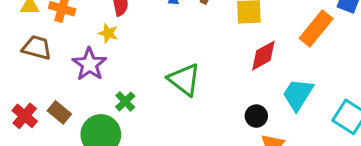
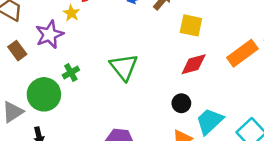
cyan trapezoid: (298, 94) -> (210, 121), moved
brown rectangle: (59, 112) -> (17, 51), moved
black circle: (256, 116) -> (181, 103), moved

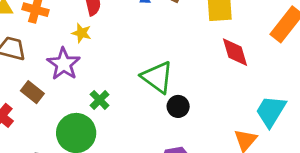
red diamond: (194, 64) -> (235, 52), turned -76
black circle: (181, 103) -> (178, 106), moved

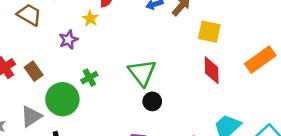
purple star: (64, 64) -> (68, 40), size x0.7
brown rectangle: (32, 92) -> (34, 71), moved

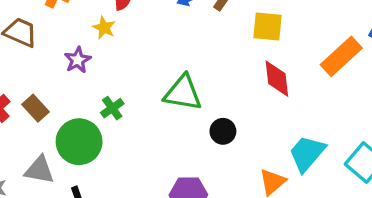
green triangle: (142, 73) -> (183, 93), turned -36
black circle: (152, 101) -> (223, 131), moved
gray triangle: (31, 116) -> (39, 170), turned 50

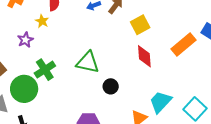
yellow square: (268, 27) -> (140, 25), turned -36
green cross: (112, 108) -> (45, 70), size x1.5

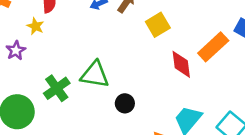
red diamond: (144, 56) -> (181, 64), moved
green cross: (45, 70) -> (57, 88), moved

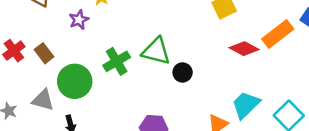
red diamond: (181, 64) -> (244, 49), turned -60
black circle: (125, 103) -> (183, 72), moved

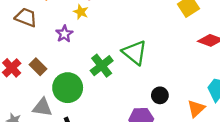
green triangle: (156, 51) -> (135, 52), turned 32
black circle: (183, 72) -> (160, 95), moved

